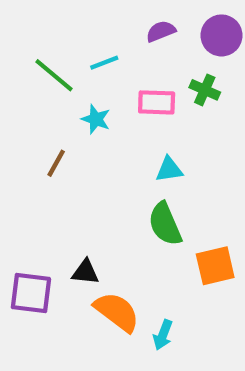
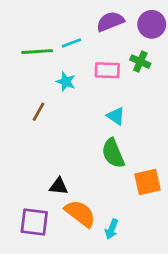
purple semicircle: (161, 31) -> (110, 21), size x1.4
green line: (54, 75) -> (37, 52), turned -44
cyan triangle: (169, 169) -> (116, 116), turned 42
purple square: (31, 293) -> (34, 222), moved

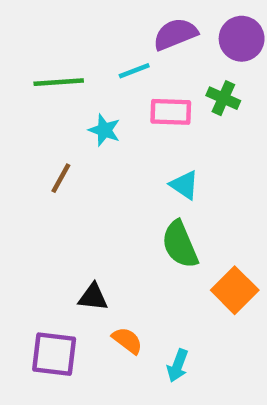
cyan line: (72, 43) -> (134, 71), moved
orange square: (147, 182) -> (235, 290), turned -32
orange semicircle: (80, 213) -> (127, 340), size x0.6

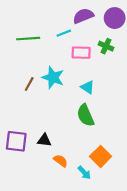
cyan star: (104, 130) -> (53, 77), moved, size x1.5
orange square: (235, 290) -> (101, 156), moved
purple square: (54, 354) -> (16, 141), moved
cyan arrow: (178, 366) -> (84, 173), turned -64

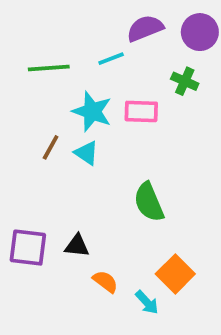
pink rectangle: (81, 53) -> (141, 111), moved
cyan star: (53, 77) -> (92, 111), moved
cyan triangle: (88, 87) -> (86, 153), moved

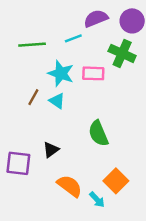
green cross: (185, 81) -> (122, 53), size x1.5
black triangle: (77, 246) -> (51, 150), moved, turned -42
orange semicircle: (105, 282) -> (70, 186), size x1.5

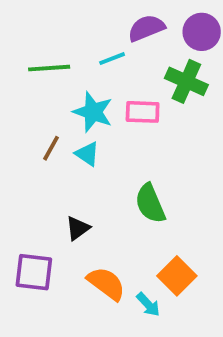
purple square: (18, 163) -> (34, 272), moved

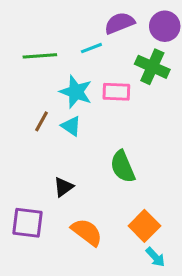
cyan arrow: (148, 305) -> (155, 257), moved

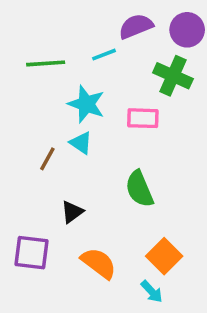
pink rectangle: (116, 92) -> (143, 118), moved
brown line: (42, 121) -> (47, 159), moved
cyan arrow: (155, 257) -> (152, 291), moved

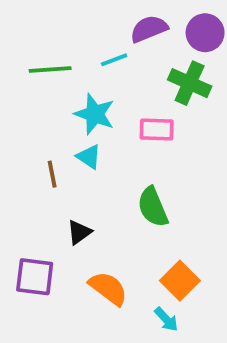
brown line: (47, 159) -> (52, 174), turned -40

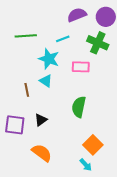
cyan line: (114, 60) -> (63, 39), moved
green semicircle: (153, 207) -> (79, 107), turned 35
purple square: (35, 277) -> (15, 125), moved
orange semicircle: (108, 288) -> (42, 153), moved

